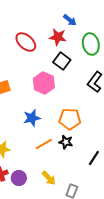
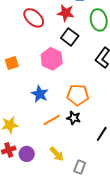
blue star: (32, 118) -> (40, 94), turned -30

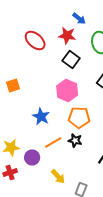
pink hexagon: (52, 59) -> (67, 90), moved
purple circle: (27, 154) -> (32, 158), moved

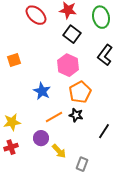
orange pentagon: (79, 118) -> (80, 92), turned -30
purple circle: (32, 158) -> (41, 138), moved

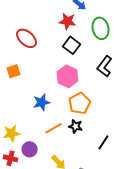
red ellipse: (36, 15) -> (27, 38), moved
blue star: (42, 91) -> (42, 102), turned 30
purple circle: (41, 138) -> (30, 149), moved
red cross: (11, 147) -> (11, 158), turned 32

